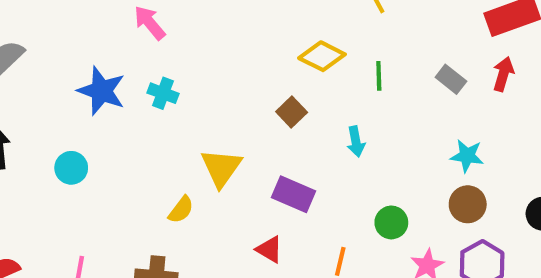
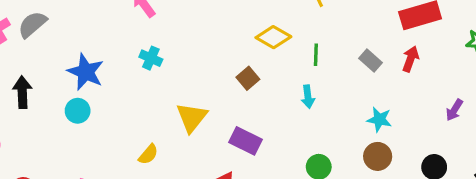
blue star: (102, 91) -> (86, 72), moved
cyan arrow: (356, 142) -> (308, 97), moved
yellow semicircle: (181, 210) -> (148, 154), moved

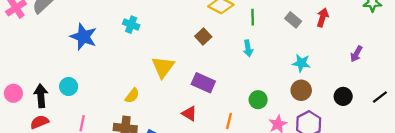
black arrow: (22, 92) -> (41, 96), moved
cyan circle: (78, 111) -> (69, 86), moved

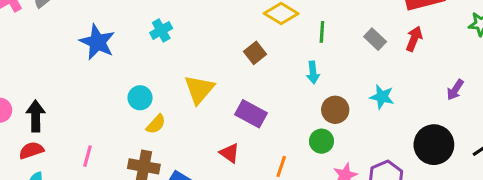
cyan cross: (131, 25) -> (161, 30), turned 35
cyan circle: (69, 86) -> (140, 98), moved
brown circle: (301, 90) -> (335, 110), moved
black circle: (343, 96) -> (434, 145), size x1.6

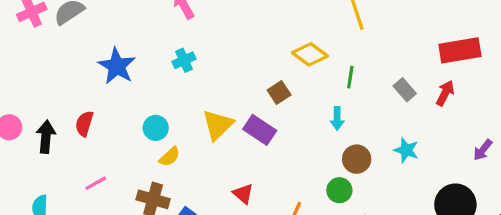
purple rectangle: (251, 114) -> (260, 130), moved
red semicircle: (31, 150) -> (84, 124), moved, turned -60
pink line: (88, 156) -> (96, 183), turned 40

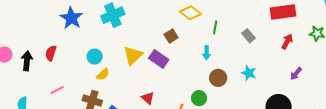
cyan cross: (184, 60) -> (113, 15), size x1.6
red arrow: (445, 93) -> (287, 42), moved
green circle: (339, 190) -> (199, 98), moved

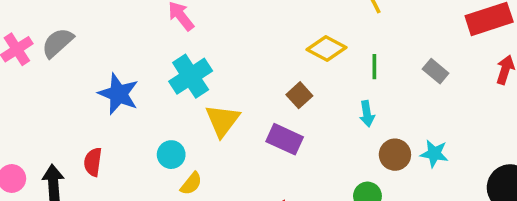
yellow triangle: (133, 55) -> (222, 120), moved
cyan star: (249, 73) -> (434, 154), moved

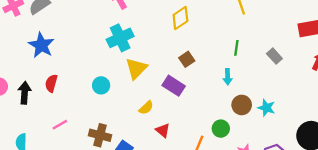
yellow diamond: (326, 49) -> (180, 18), moved, turned -70
blue star: (118, 94) -> (41, 45), moved
yellow semicircle: (191, 184) -> (146, 108), moved

